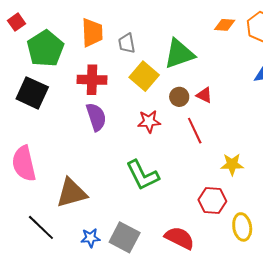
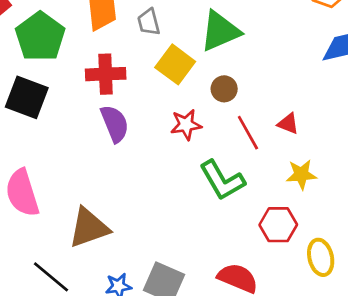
red triangle: (204, 95) -> (288, 124), moved
green L-shape: (142, 175) -> (222, 180), moved

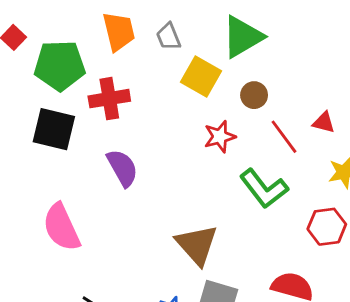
green pentagon: (40, 37) -> (60, 65), turned -30
red cross: (106, 74) -> (109, 99), moved
purple semicircle: (115, 124) -> (122, 168), moved
brown triangle: (89, 228) -> (197, 245), moved, turned -45

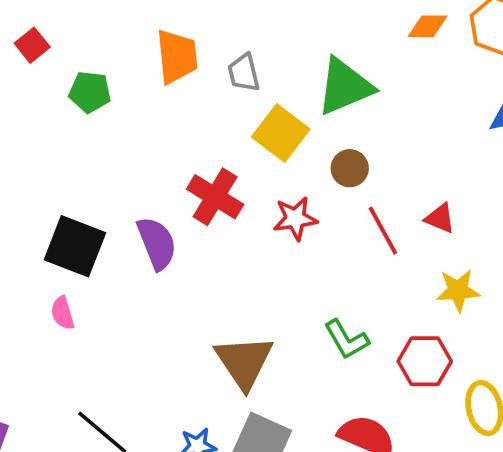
green pentagon: (60, 65) -> (90, 92), size x0.6
red cross: (109, 99) -> (215, 197), moved, turned 33
black square: (54, 129) -> (75, 246), moved
green L-shape: (264, 189) -> (346, 340), moved, size x0.7
pink semicircle: (61, 227) -> (63, 313), size x0.5

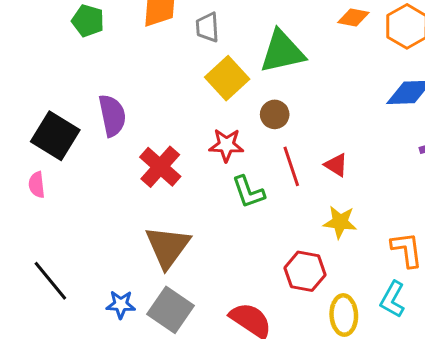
red cross: (215, 197) -> (160, 167), moved
purple semicircle: (157, 243) -> (112, 116), moved
green L-shape: (346, 340) -> (248, 192), moved

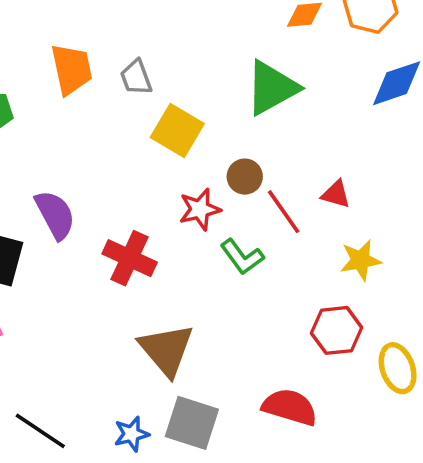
green triangle: (282, 52) -> (272, 88), moved
brown circle: (275, 114) -> (245, 177), moved

